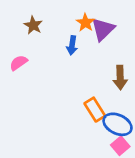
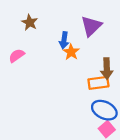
orange star: (85, 23) -> (71, 52), moved
orange rectangle: (95, 110) -> (98, 83), moved, turned -66

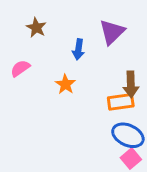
orange star: (71, 52) -> (65, 84), moved

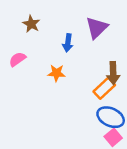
orange star: (65, 84) -> (56, 73), turned -30
orange rectangle: (121, 102) -> (104, 88), turned -35

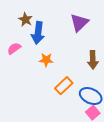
blue arrow: (68, 43) -> (38, 33), moved, size x1.5
orange rectangle: (104, 88) -> (64, 86), moved

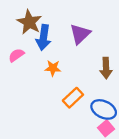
brown star: (26, 19) -> (29, 22), size x1.5
purple triangle: (79, 23) -> (80, 34), moved

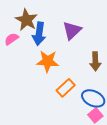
pink semicircle: (16, 55) -> (11, 39), moved
orange star: (53, 68) -> (48, 61), size x1.5

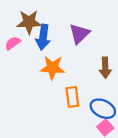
brown star: (26, 20) -> (29, 22), turned -30
orange rectangle: (66, 88) -> (72, 97), turned -54

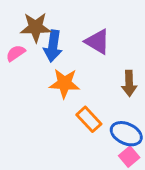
purple triangle: (79, 34) -> (98, 42), turned -45
orange rectangle: (72, 97) -> (89, 119), turned -36

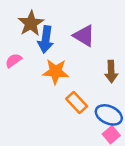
brown star: (36, 27) -> (31, 23), turned -30
pink semicircle: (16, 53) -> (14, 60), moved

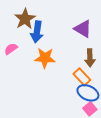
purple triangle: (84, 36) -> (83, 29), moved
orange rectangle: (77, 103) -> (82, 77), moved

